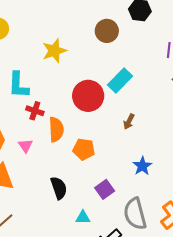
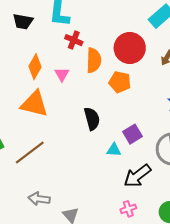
red circle: (88, 96) -> (130, 48), moved
purple square: (105, 189) -> (133, 134), moved

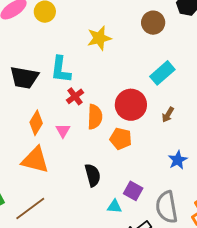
black trapezoid: (23, 22) -> (24, 78), size x1.4
red cross: (74, 40) -> (75, 96), turned 30
purple square: (133, 134) -> (133, 191), turned -30

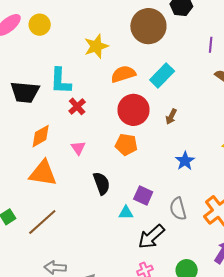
brown circle: (153, 23) -> (148, 26), size x1.5
orange semicircle: (95, 117) -> (123, 74), moved, turned -105
orange diamond: (36, 123) -> (41, 136), turned 35
pink triangle: (63, 131) -> (78, 148), moved
gray semicircle: (167, 207) -> (178, 209), size x0.7

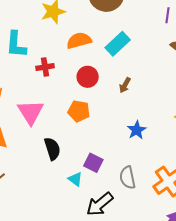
red cross: (77, 106) -> (45, 67), moved, turned 30
red circle: (134, 110) -> (88, 77), size x0.7
pink triangle: (78, 148) -> (31, 112), size x1.8
cyan triangle: (126, 213) -> (75, 179), turned 35

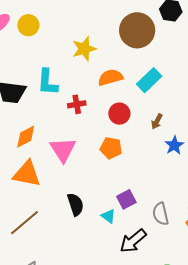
blue star: (137, 130) -> (174, 145), moved
black semicircle: (52, 149) -> (75, 204), moved
purple square: (93, 163) -> (126, 199), turned 36

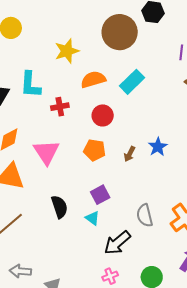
brown arrow: (157, 121) -> (129, 154), moved
purple square: (126, 199) -> (100, 195), moved

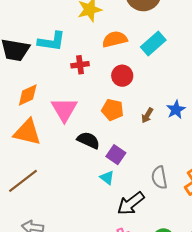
cyan L-shape: (30, 85) -> (52, 41), turned -88
purple square: (100, 195) -> (116, 155), turned -30
black semicircle: (59, 207) -> (88, 140), moved, turned -50

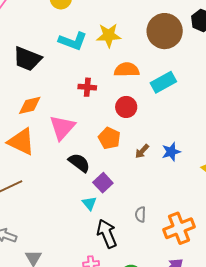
cyan L-shape: (52, 41) -> (73, 41), moved
gray semicircle: (159, 178) -> (140, 214), size x0.7
black arrow: (131, 203) -> (107, 234), turned 92

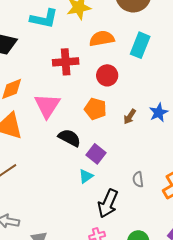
cyan rectangle: (163, 82) -> (140, 45), turned -30
red cross: (87, 87) -> (66, 62), size x1.4
cyan triangle: (89, 203) -> (86, 176), turned 42
black arrow: (107, 234) -> (108, 203), turned -124

